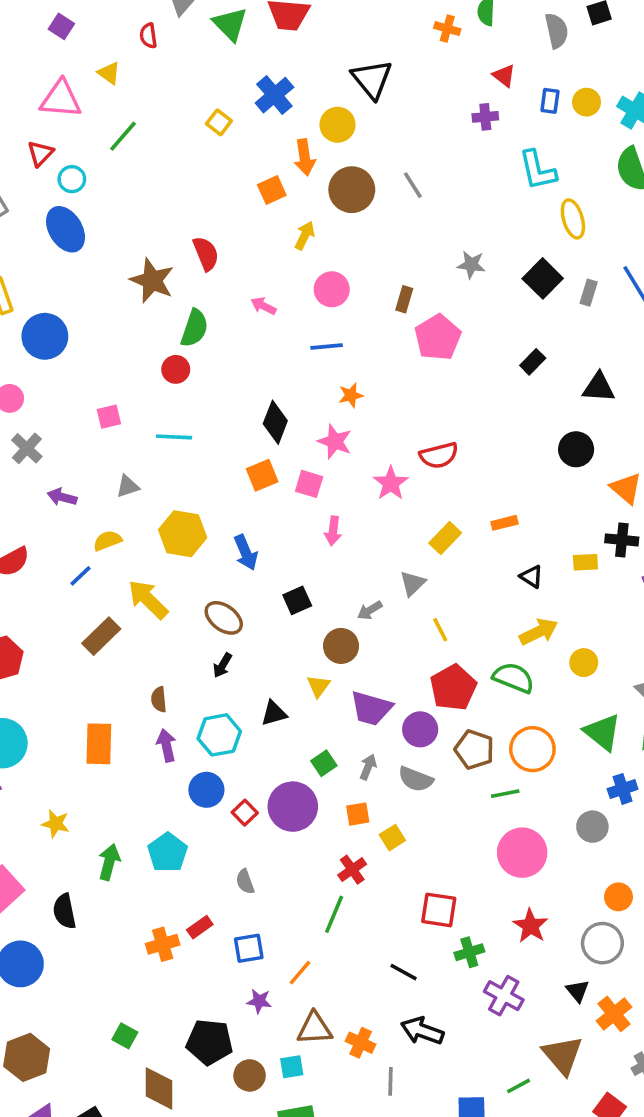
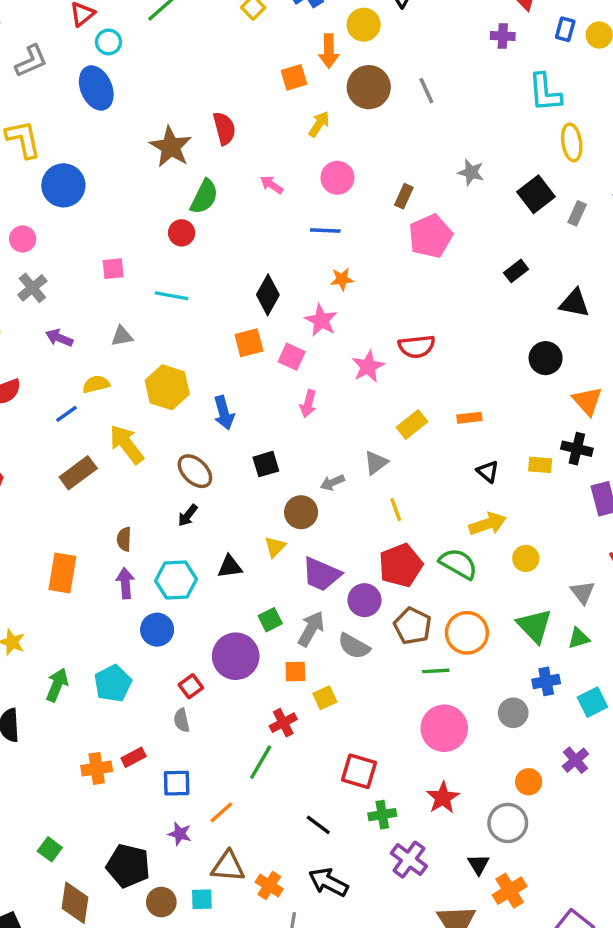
gray arrow: (368, 767) -> (311, 629), size x1.5
red square: (245, 813) -> (191, 686), moved

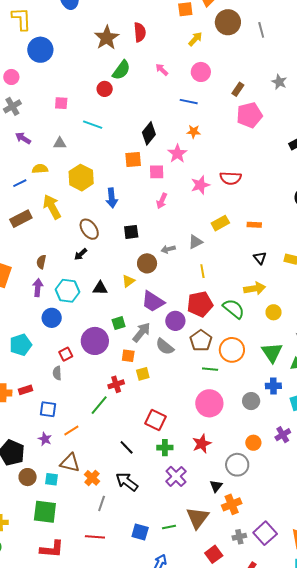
pink square: (292, 357) -> (157, 172), turned -35

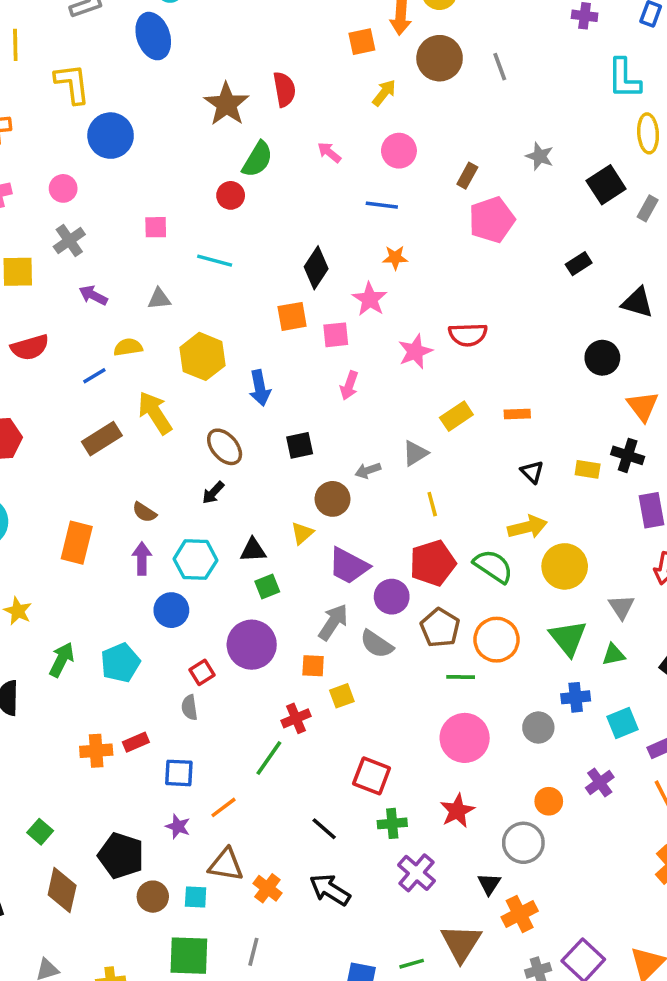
brown semicircle: (41, 262) -> (144, 512), turned -64
yellow circle: (274, 312) -> (565, 566), size x1.6
green square: (119, 323) -> (267, 587), moved
gray line: (102, 503) -> (253, 952), moved

